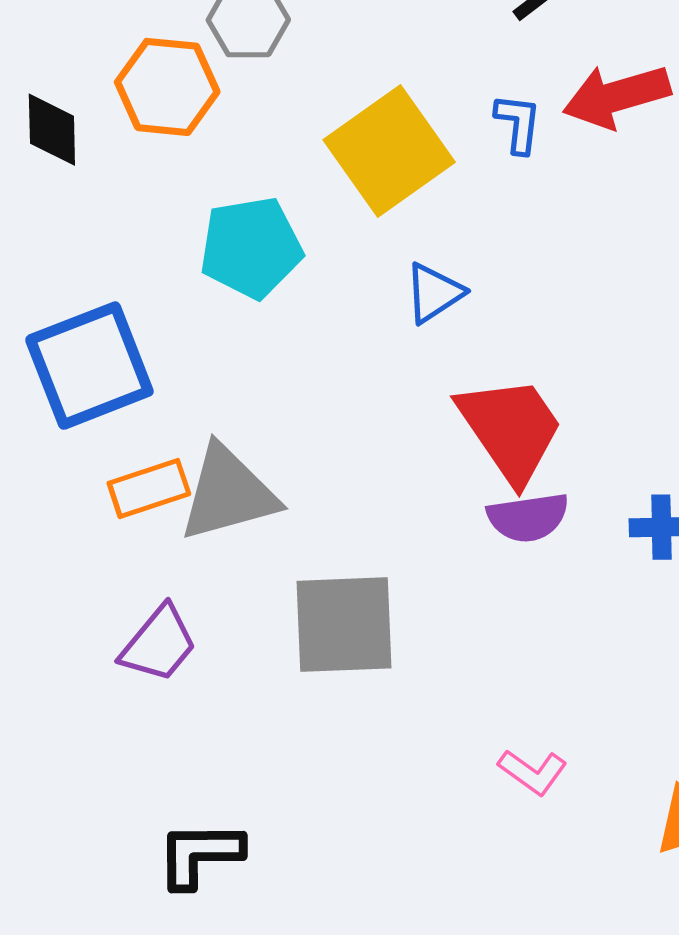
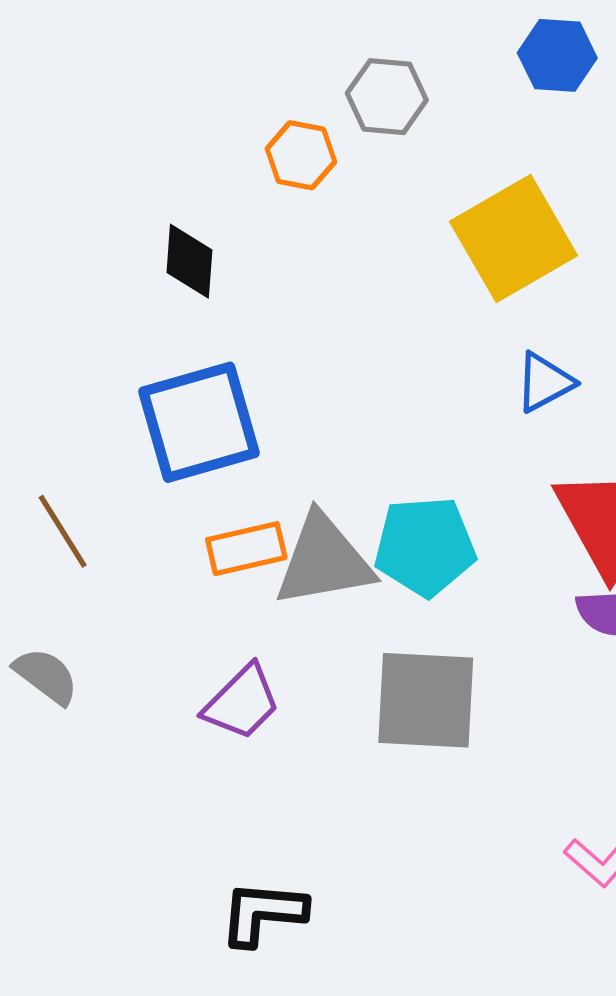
orange hexagon: (167, 87) -> (301, 155), size x0.7
black diamond: (52, 130) -> (189, 261), moved
cyan pentagon: (251, 248) -> (425, 546), moved

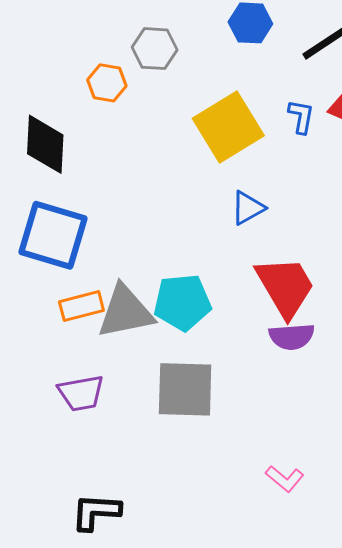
black diamond: (189, 261) -> (45, 144), size x1.4
blue square: (199, 422) -> (53, 235), turned 34
purple trapezoid: (242, 702) -> (81, 393), turned 36

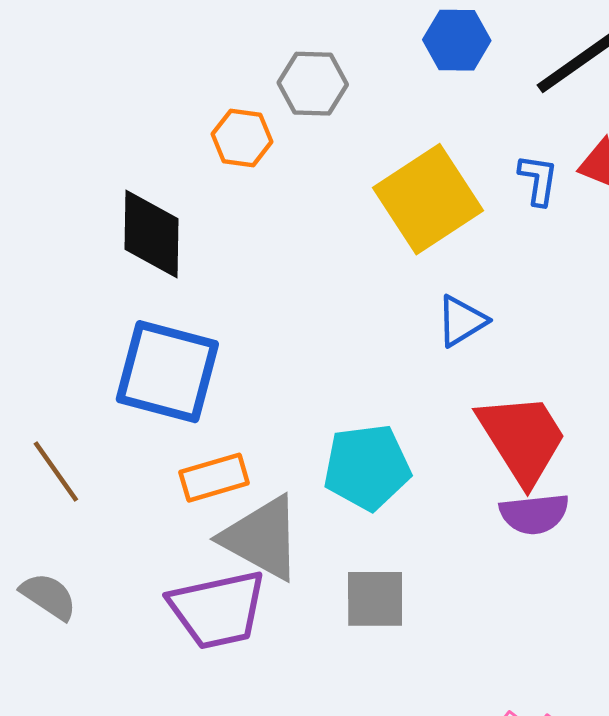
gray triangle: (125, 312) -> (262, 538), moved, turned 42
gray square: (185, 389) -> (375, 599), size x0.7
purple trapezoid: (81, 393) -> (218, 610), size x1.4

